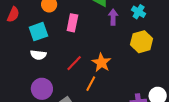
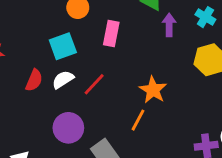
red semicircle: (13, 14) -> (34, 80), moved
white semicircle: (38, 55) -> (63, 80), turned 140
red line: (74, 63) -> (94, 84), moved

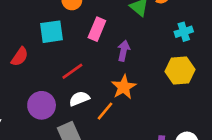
cyan cross: (205, 17) -> (184, 32), turned 30
purple arrow: (169, 25) -> (124, 51), moved
white semicircle: (63, 80) -> (79, 99), moved

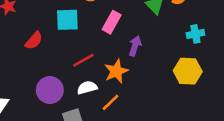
orange star: (124, 87) -> (116, 71), moved

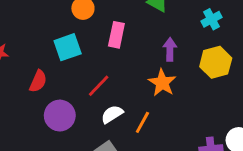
purple arrow: (135, 46) -> (170, 49), moved
orange star: (116, 71) -> (162, 83), moved
purple circle: (50, 90) -> (60, 116), moved

